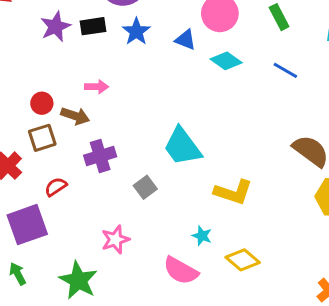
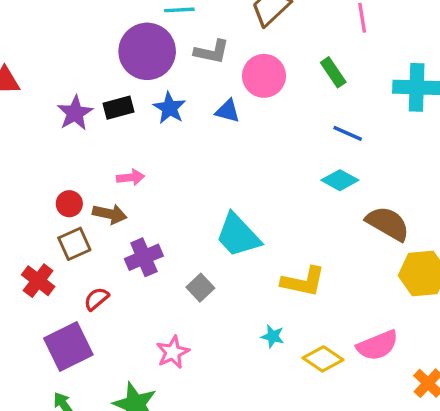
cyan diamond: (226, 61) -> (340, 180), moved
pink semicircle: (181, 271) -> (377, 345), moved, turned -45

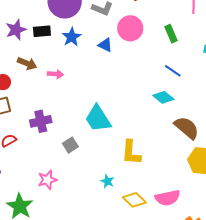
pink arrow: (131, 177) -> (55, 74), moved
brown arrow: (110, 214) -> (27, 63), moved
yellow L-shape: (303, 282) -> (131, 153), turned 72

